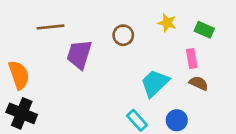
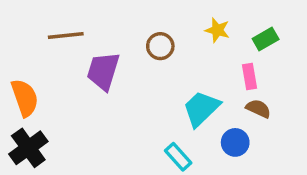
green rectangle: (204, 30) -> (266, 39), turned -54
black cross: (22, 113) -> (28, 148), turned 32
blue circle: (177, 120) -> (235, 142), moved

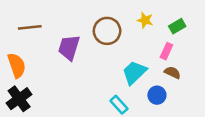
brown line: (66, 35) -> (30, 27), moved
brown circle: (160, 46) -> (107, 31), size x1.5
pink rectangle: (249, 76) -> (166, 51), turned 35

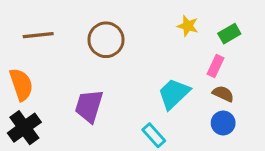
brown circle: (107, 31) -> (106, 40), moved
purple trapezoid: (69, 48) -> (89, 106), moved
blue circle: (157, 95) -> (223, 123), moved

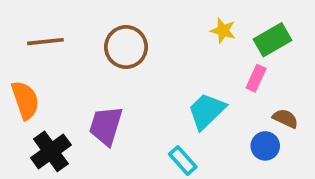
green rectangle: (229, 34) -> (273, 40), size x1.4
brown semicircle: (223, 94) -> (285, 118), moved
black cross: (24, 128) -> (51, 151), moved

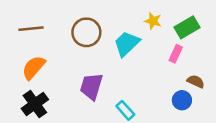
orange semicircle: (25, 100) -> (34, 68), moved, turned -120
cyan trapezoid: (207, 111) -> (127, 44), moved
purple trapezoid: (106, 126) -> (91, 86), moved

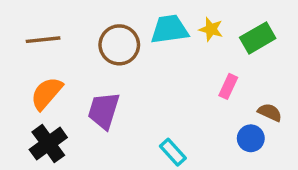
cyan trapezoid: (127, 44) -> (169, 29), moved, turned 36
pink rectangle: (176, 54) -> (228, 86), moved
purple trapezoid: (91, 86) -> (104, 111), moved

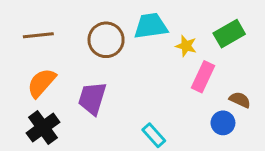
yellow star: (211, 29) -> (186, 46), moved
pink rectangle: (228, 86) -> (203, 77), size x1.4

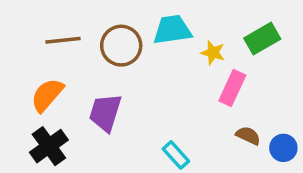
brown line: (38, 35) -> (63, 40), moved
brown semicircle: (240, 100) -> (248, 136), moved
blue circle: (223, 123) -> (283, 148), moved

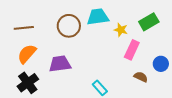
brown line: (63, 40) -> (24, 28), moved
purple trapezoid: (105, 113) -> (60, 64), turned 65
blue circle: (283, 148) -> (161, 64), moved

